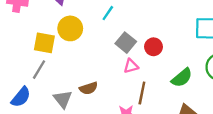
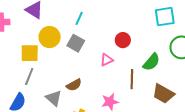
gray square: (126, 43) -> (76, 43), moved
brown line: (142, 93) -> (132, 79), moved

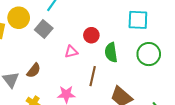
green semicircle: (151, 62) -> (111, 52), moved, turned 120
brown semicircle: (74, 85) -> (34, 70), turned -35

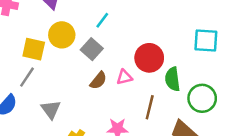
red circle: (91, 35) -> (149, 58), size x1.5
green circle: (149, 54) -> (202, 98), moved
brown semicircle: (34, 70) -> (98, 80), moved

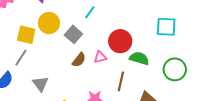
cyan line: (102, 20) -> (90, 12), moved
green semicircle: (173, 79) -> (139, 58), turned 114
green circle: (202, 98) -> (175, 69), moved

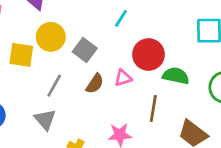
cyan line: (90, 12) -> (121, 18), moved
gray line: (21, 58) -> (54, 86), moved

